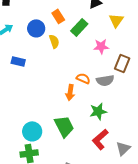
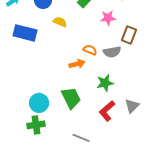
yellow semicircle: (54, 41) -> (60, 22), moved, turned -48
blue rectangle: (18, 61) -> (25, 33), size x1.6
orange arrow: (70, 92) -> (77, 64), turned -112
gray triangle: (123, 148) -> (132, 106), moved

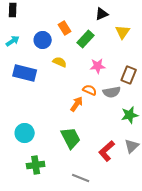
pink star: (108, 18) -> (98, 66), moved
orange arrow: (77, 64) -> (77, 104), turned -42
green star: (105, 83) -> (130, 115), moved
cyan circle: (39, 103) -> (25, 133), moved

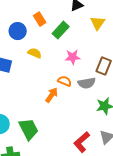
green trapezoid: (71, 138) -> (29, 129), moved

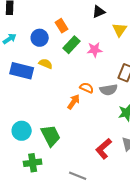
green rectangle: (61, 30) -> (72, 45), moved
yellow semicircle: (35, 53) -> (46, 64), moved
pink star: (73, 57) -> (95, 50), moved

